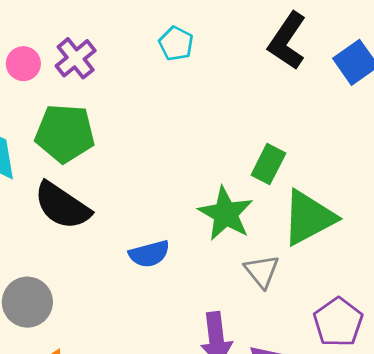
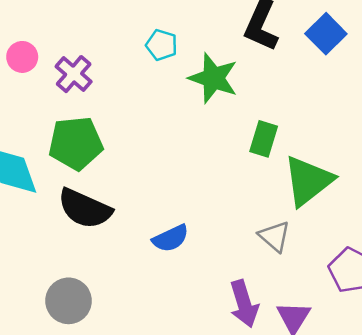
pink circle: (23, 64) -> (22, 57), moved
green star: (226, 214) -> (213, 78), moved

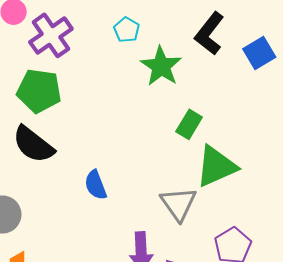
purple cross: (74, 74) -> (51, 35), size x1.4
gray triangle: (274, 236) -> (179, 204), size x1.4
blue semicircle: (171, 238) -> (96, 185), turned 80

